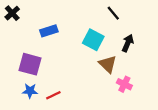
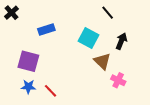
red line: (53, 95) -> (51, 91), turned 72

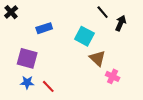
black arrow: (121, 41) -> (121, 23), moved

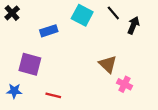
cyan square: (84, 36) -> (82, 15), moved
blue star: (27, 82) -> (14, 91), moved
red line: (48, 86) -> (53, 95), turned -32

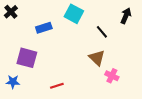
black line: (113, 13) -> (102, 32), moved
black arrow: (133, 25) -> (126, 16), moved
red line: (53, 95) -> (57, 86), moved, turned -32

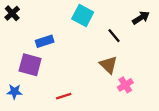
black arrow: (126, 16) -> (141, 18), turned 35
blue rectangle: (44, 28) -> (45, 41), moved
pink cross: (112, 76) -> (125, 85), turned 32

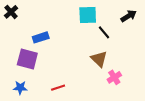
cyan square: (83, 15) -> (88, 15), moved, turned -30
blue star: (14, 92) -> (20, 88), moved

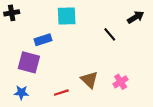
black cross: (11, 12) -> (12, 13), turned 32
cyan square: (88, 15) -> (67, 16), moved
brown triangle: (99, 59) -> (89, 80), moved

